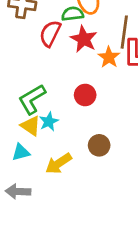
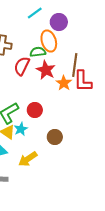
red circle: (85, 95) -> (35, 110), moved
brown circle: (99, 145) -> (55, 137), moved

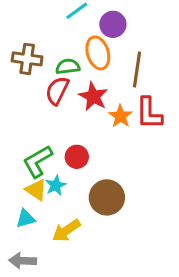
green semicircle: (38, 52) -> (68, 66), moved
brown line: (75, 65) -> (137, 69), moved
brown circle: (55, 137) -> (107, 197), size x1.5

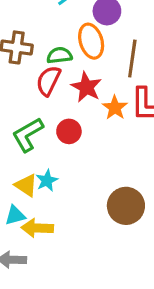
red circle: (77, 157) -> (69, 131), moved
green L-shape: (38, 161) -> (28, 135), moved
brown circle: (107, 197) -> (126, 206), moved
yellow arrow: (66, 231) -> (37, 228), moved, turned 36

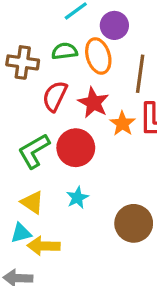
green semicircle: (59, 55) -> (65, 51), moved
red circle: (69, 131) -> (76, 148), size x1.5
cyan star: (47, 181) -> (77, 198), moved

